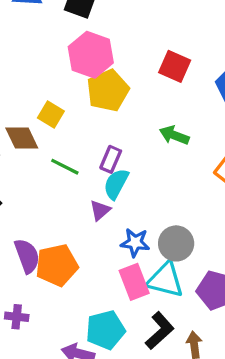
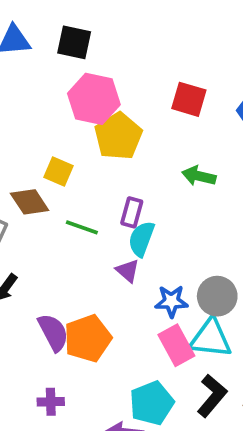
purple triangle: (100, 210) -> (128, 271), turned -30

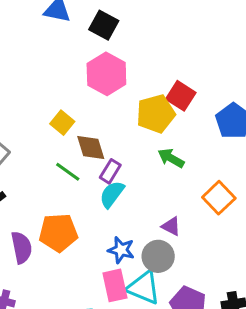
yellow pentagon: (118, 136) -> (156, 114), moved
brown diamond: (30, 202) -> (91, 148), moved
purple triangle: (128, 271) -> (171, 226), moved, turned -30
orange pentagon: (88, 338) -> (58, 233), moved

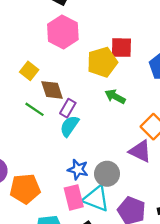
red square: (181, 96) -> (121, 48), turned -30
purple triangle: (171, 226) -> (140, 151), moved, size x1.5
orange pentagon: (58, 233) -> (25, 189), moved

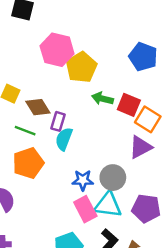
pink hexagon: (63, 32) -> (57, 50), moved
red square: (121, 48) -> (129, 105), moved, turned 35
purple triangle: (140, 151) -> (140, 147), turned -40
orange pentagon: (25, 189) -> (28, 163), moved

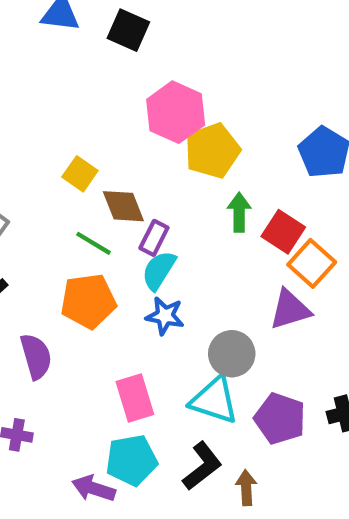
green arrow: (102, 99) -> (239, 212), turned 65
blue star: (83, 180) -> (165, 316), moved
pink rectangle: (85, 209) -> (135, 398), moved

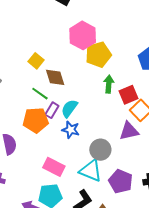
red square: (283, 232) -> (129, 95), turned 30
purple rectangle: (154, 238) -> (52, 110), moved
pink rectangle: (135, 398) -> (54, 167), turned -50

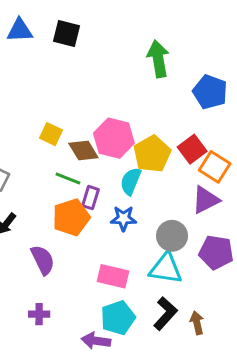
pink hexagon: (83, 35) -> (114, 138), moved
yellow pentagon: (98, 55) -> (152, 154), moved
green arrow: (109, 84) -> (158, 59), moved, size x1.4
cyan semicircle: (69, 108) -> (131, 181), moved
purple pentagon: (121, 181) -> (216, 252), moved

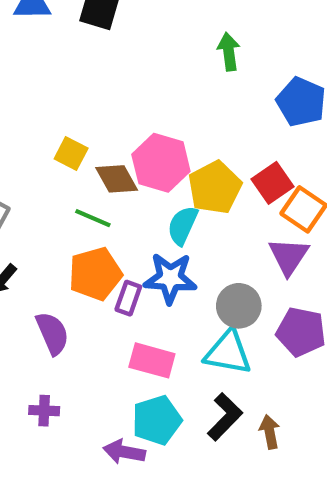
green arrow: (158, 59) -> (229, 52), size x0.7
purple rectangle: (90, 198) -> (128, 298), moved
purple triangle: (205, 200) -> (289, 256), turned -32
blue star: (123, 218) -> (170, 278), size x1.4

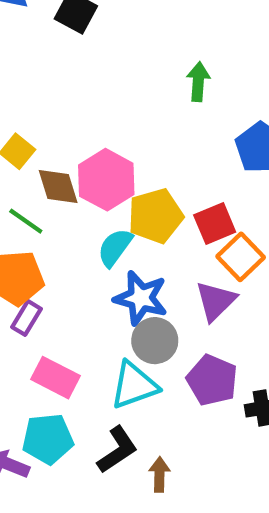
blue star: (170, 278) -> (141, 298), moved
purple rectangle: (128, 298) -> (26, 318), moved
cyan triangle: (228, 352) -> (134, 385), turned -42

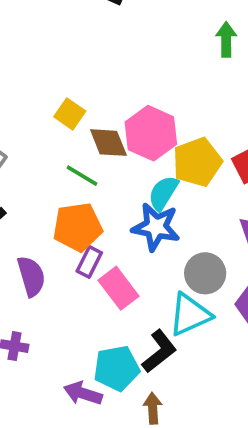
blue star: (141, 298) -> (156, 227), moved
pink rectangle: (56, 378) -> (119, 288), moved, turned 30
black L-shape: (117, 450) -> (159, 351), moved
brown arrow: (159, 474) -> (153, 408), moved

